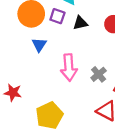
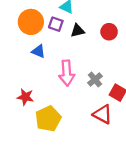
blue triangle: (39, 45) -> (38, 51), turned -40
red star: (13, 93) -> (25, 97), moved

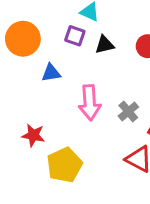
orange circle: (31, 22) -> (23, 39), moved
blue triangle: (38, 51) -> (51, 73), turned -32

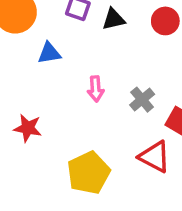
pink arrow: (90, 103) -> (96, 89), size x0.6
yellow pentagon: (64, 165) -> (88, 173), moved

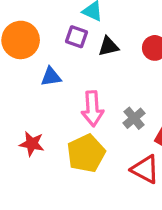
pink arrow: (96, 89) -> (92, 109), size x1.5
yellow pentagon: (88, 173) -> (86, 153), moved

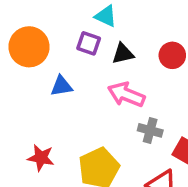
pink arrow: (92, 109) -> (126, 95), moved, turned 116
gray cross: (134, 118) -> (150, 130), turned -35

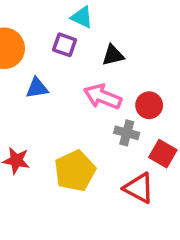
black triangle: (123, 54) -> (113, 55), moved
red circle: (172, 55) -> (149, 105), moved

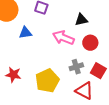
black triangle: (113, 55) -> (81, 20), moved
gray cross: (127, 133) -> (76, 67), moved, turned -32

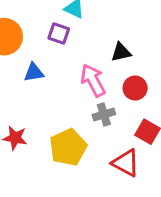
pink arrow: (63, 38) -> (93, 80), turned 40
gray cross: (76, 67) -> (104, 115), moved

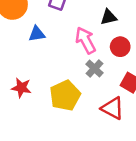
gray cross: (104, 115) -> (95, 68), turned -30

